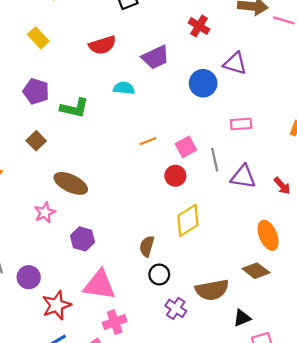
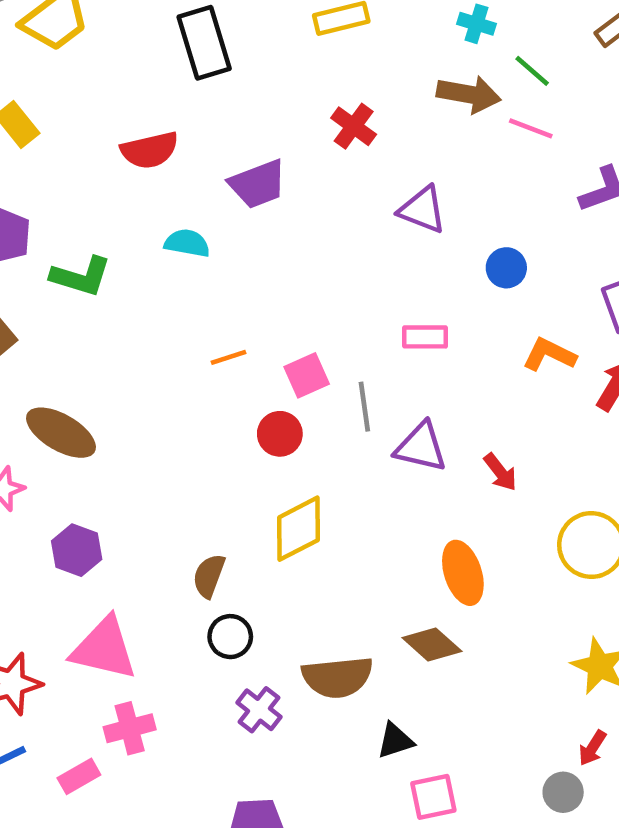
blue circle: (203, 83) -> (506, 268), moved, size x0.7

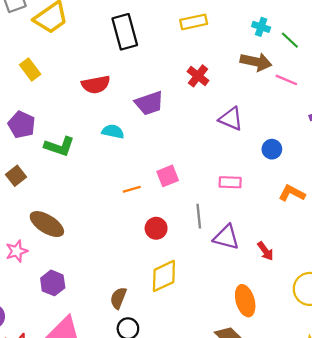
green line: (532, 71) -> (290, 40), moved
pink square: (307, 375) -> (168, 176), moved

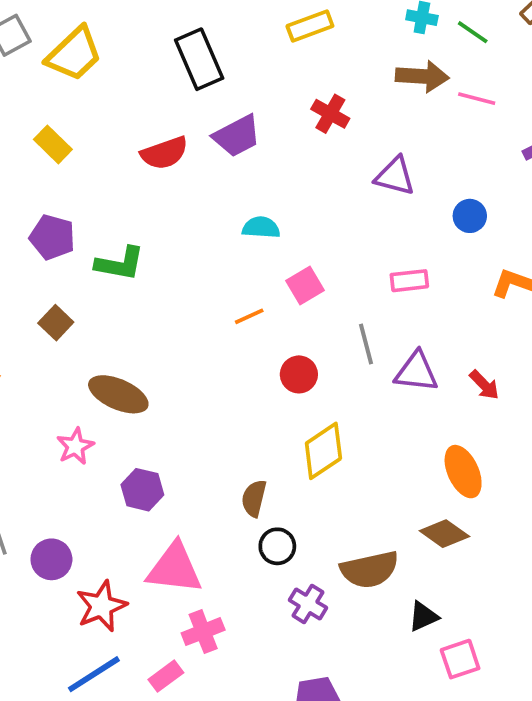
purple trapezoid: (149, 103) -> (237, 136), moved
cyan semicircle: (113, 132) -> (261, 228), moved

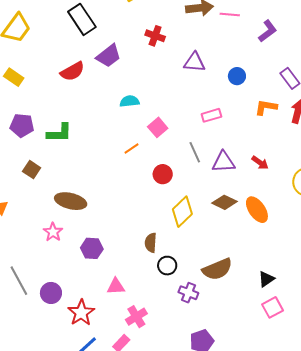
brown diamond: (444, 534) -> (224, 202), moved
pink triangle: (174, 568) -> (116, 286), size x0.6
black triangle: (423, 616) -> (266, 279), moved

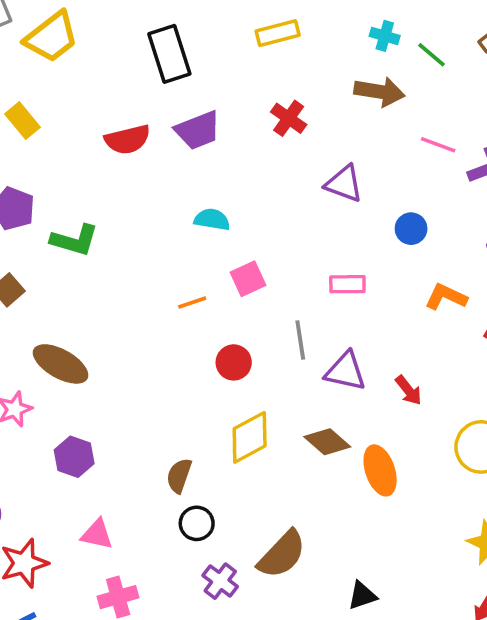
pink line: (230, 15) -> (438, 145), moved
brown semicircle: (217, 269) -> (282, 554), turned -40

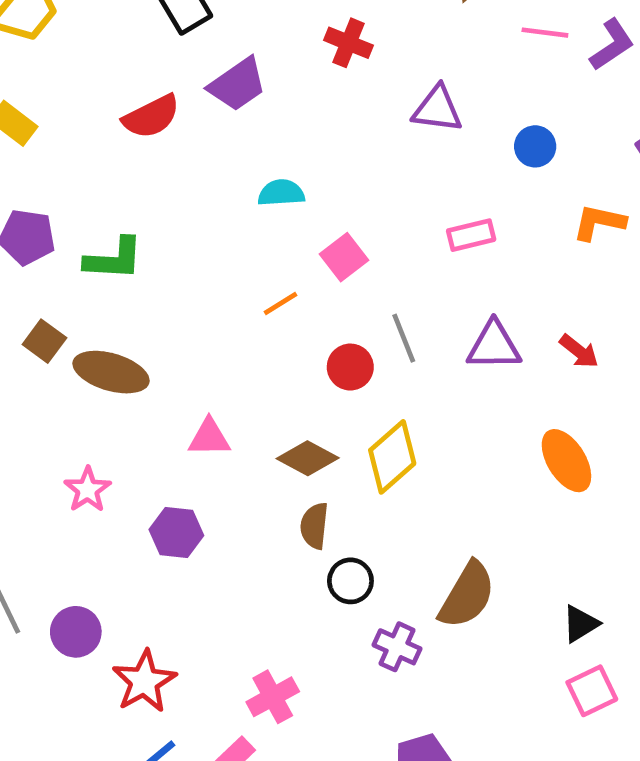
gray line: (300, 340) -> (404, 338), moved
brown ellipse: (61, 364) -> (111, 372), moved
brown diamond: (327, 442) -> (308, 458), moved
pink triangle: (97, 534) -> (209, 438), moved

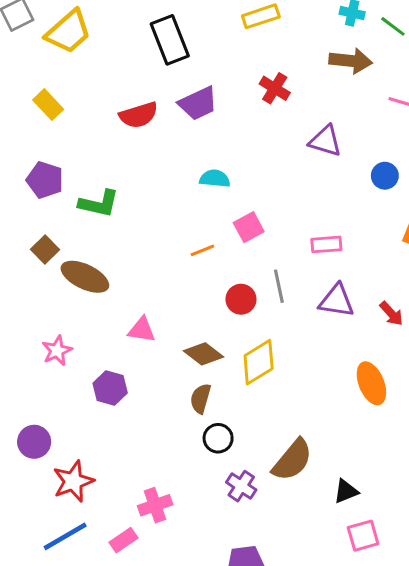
pink rectangle: (471, 235) -> (326, 244), moved
black triangle: (580, 624) -> (346, 491), moved

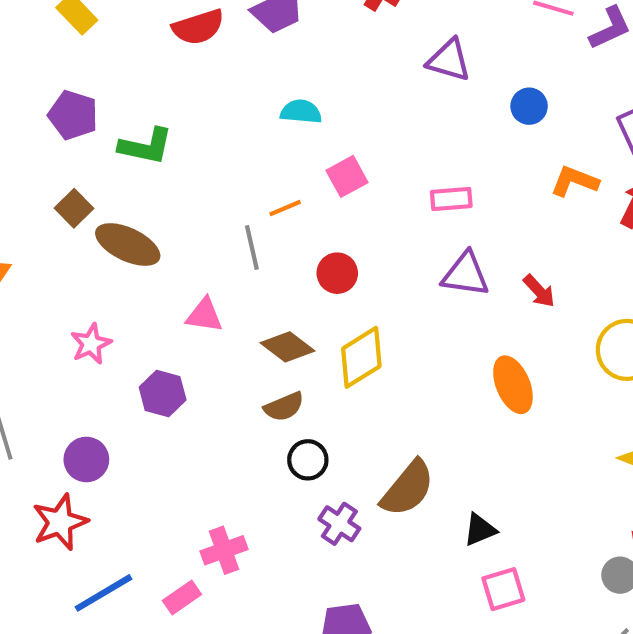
gray line: (279, 286) -> (252, 248), moved
brown semicircle: (201, 398) -> (284, 407), turned -128
purple circle: (34, 442) -> (86, 459), moved
red star: (73, 481) -> (60, 522), moved

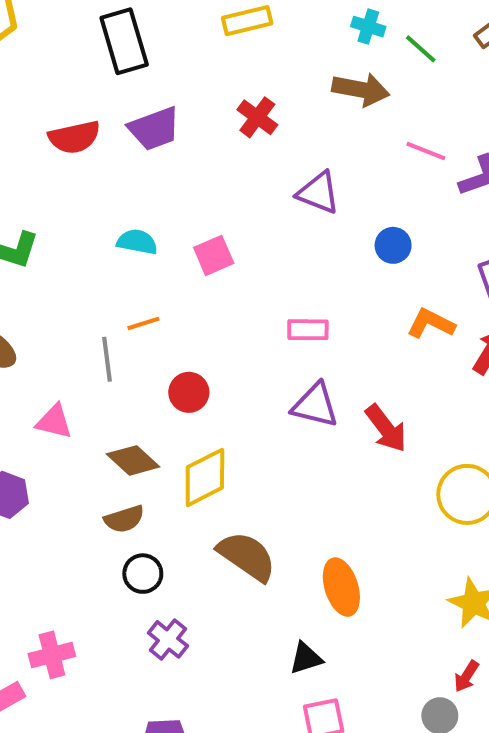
cyan semicircle: (301, 112) -> (137, 242), moved
pink square: (347, 176) -> (214, 255), moved
red arrow: (539, 291) -> (386, 428), size x1.4
orange ellipse: (513, 385) -> (341, 587), moved
brown semicircle: (408, 488) -> (247, 556), moved, turned -100

